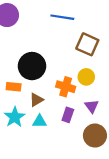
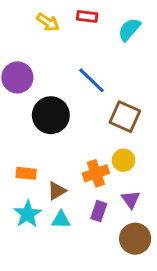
blue line: (62, 17) -> (92, 80), turned 35
black circle: (32, 66) -> (51, 115), moved
orange cross: (66, 87) -> (96, 173), turned -36

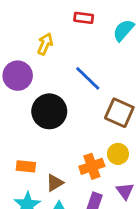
yellow arrow: (48, 22) -> (45, 44), moved, turned -100

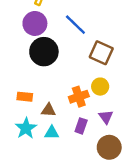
purple circle: (18, 76) -> (35, 23), moved
brown triangle: (55, 183) -> (48, 110), turned 35

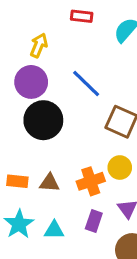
brown triangle: (48, 110) -> (49, 183), moved

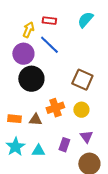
red rectangle: (82, 16) -> (49, 21), moved
blue line: (86, 83) -> (49, 45), moved
orange cross: (91, 181) -> (55, 108), moved

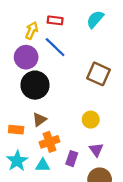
brown square: (82, 80) -> (98, 74), moved
orange cross: (55, 108) -> (49, 142), moved
brown triangle: (35, 120) -> (39, 120), moved, turned -40

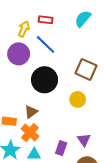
black circle: (35, 85) -> (45, 80), moved
yellow circle: (91, 120) -> (78, 99), moved
orange cross: (49, 142) -> (30, 133), moved, turned -30

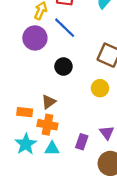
black circle: (45, 80) -> (63, 66), size x0.6
orange cross: (30, 133) -> (47, 125), turned -30

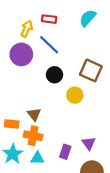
black circle: (63, 66) -> (54, 75), moved
yellow circle: (100, 88) -> (75, 95), moved
brown triangle: (49, 102) -> (34, 114), turned -32

